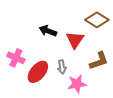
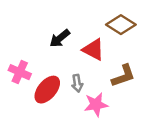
black arrow: (48, 31) -> (60, 38), turned -60
red triangle: (75, 40) -> (93, 50), turned -36

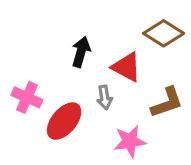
black arrow: (60, 38) -> (81, 52), turned 145
gray arrow: (77, 83) -> (105, 97), moved

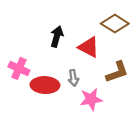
gray arrow: (105, 97) -> (73, 78), moved
red ellipse: (64, 121) -> (45, 85), turned 52

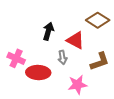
gray arrow: (73, 78) -> (62, 57), moved

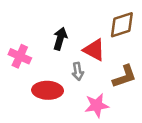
brown diamond: (98, 20) -> (122, 25), turned -50
pink cross: (16, 58) -> (20, 56), moved

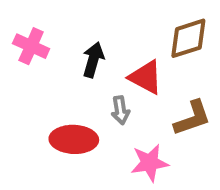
pink cross: (20, 56) -> (31, 46), moved

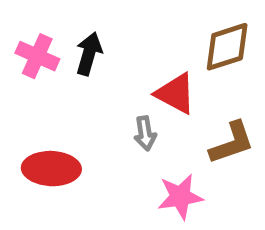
black arrow: (93, 60) -> (89, 54), moved
red ellipse: (74, 139) -> (51, 169), moved

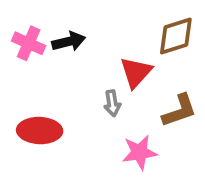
black arrow: (89, 54) -> (69, 41), turned 60
red triangle: (176, 94) -> (136, 72), turned 44

